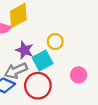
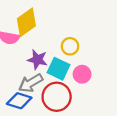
cyan square: (43, 61) -> (59, 69), turned -30
pink circle: (79, 75) -> (82, 74), moved

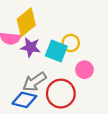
purple star: (37, 60) -> (31, 47), moved
cyan square: (59, 69) -> (56, 51), moved

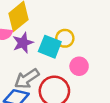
purple star: (31, 47) -> (23, 43), turned -30

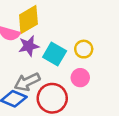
yellow circle: (65, 38) -> (84, 49), moved

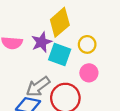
yellow diamond: (28, 20) -> (60, 22), moved
purple star: (29, 46) -> (42, 42), moved

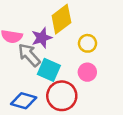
cyan square: (60, 55) -> (49, 70), moved
gray arrow: (38, 87) -> (29, 55), moved, turned 80

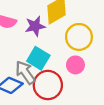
yellow circle: (88, 43) -> (79, 37), size x1.5
gray arrow: (29, 55) -> (25, 72), moved

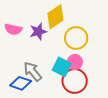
cyan square: (38, 58) -> (62, 67), moved
red circle: (48, 85) -> (75, 81), moved

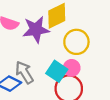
purple star: (38, 32) -> (36, 29), size x1.4

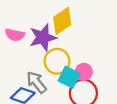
yellow circle: (76, 42) -> (57, 61), moved

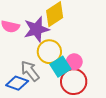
cyan square: (69, 77) -> (60, 67), turned 30

